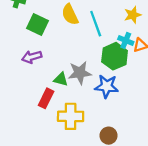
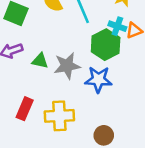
green triangle: (61, 79) -> (40, 61), moved
red rectangle: (46, 98) -> (25, 109), moved

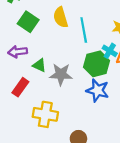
blue star: (98, 79) -> (98, 90), moved
red rectangle: (25, 109) -> (20, 87), moved

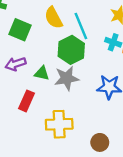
green hexagon: (97, 64) -> (71, 50), moved

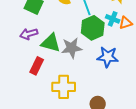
green hexagon: (71, 50) -> (93, 28), moved
green triangle: (42, 73) -> (51, 43), size x1.5

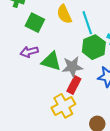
red rectangle: (37, 66) -> (74, 85), moved
yellow cross: (64, 87) -> (63, 106), turned -30

